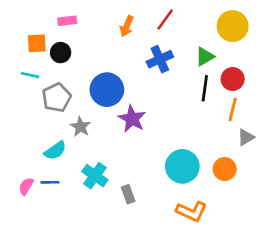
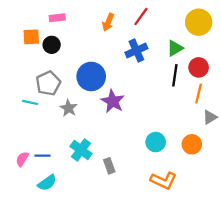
cyan line: (30, 75) -> (30, 102), moved
cyan semicircle: (55, 150) -> (47, 183), moved
cyan circle: (182, 166) -> (156, 142), size x0.7

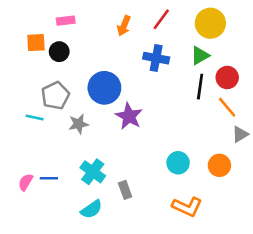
yellow circle: (199, 22) -> (210, 23), moved
blue cross: (136, 50) -> (156, 58), turned 35
orange line: (199, 93) -> (227, 107), turned -54
gray star: (69, 108) -> (79, 124), turned 30
cyan semicircle: (47, 183) -> (91, 209), moved

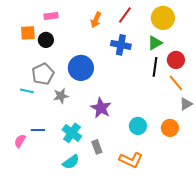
purple star: (129, 116) -> (101, 108), moved
blue line: (49, 178) -> (38, 130), moved
orange L-shape: (187, 207) -> (131, 160), moved

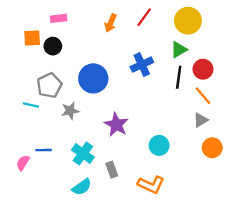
blue cross: (121, 45) -> (142, 65), moved, turned -36
gray triangle: (186, 104) -> (201, 120), moved
orange circle: (170, 128) -> (212, 148), moved

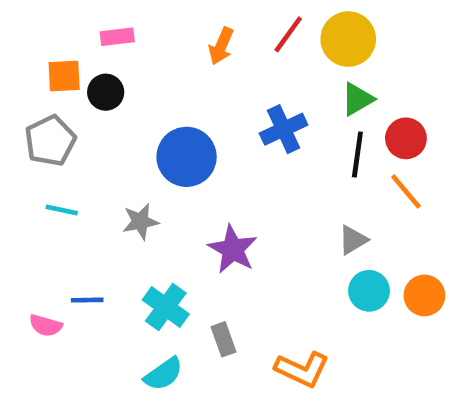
yellow circle: (188, 21) -> (348, 39), moved
gray pentagon: (49, 85) -> (50, 141), moved
gray triangle: (201, 120) -> (353, 240), moved
cyan circle: (159, 145) -> (369, 291), moved
pink semicircle: (23, 163) -> (46, 325), turned -105

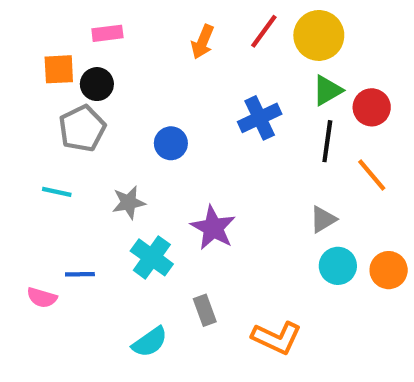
red circle: (406, 138) -> (372, 107), moved
gray pentagon: (50, 141) -> (82, 128), moved
blue circle: (187, 157) -> (171, 143), size x0.6
cyan cross: (166, 307) -> (152, 257), moved

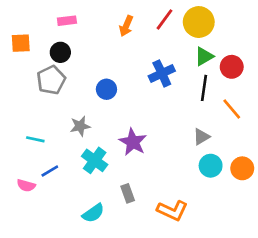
orange square: (59, 69) -> (21, 43), moved
cyan line: (57, 192) -> (35, 139), moved
blue line: (80, 274) -> (50, 171), turned -30

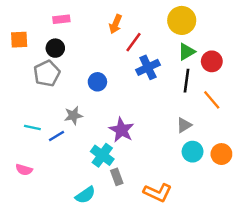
red line: (164, 19) -> (134, 42), moved
cyan cross: (95, 160) -> (102, 155), moved
blue line: (50, 171) -> (57, 136), moved

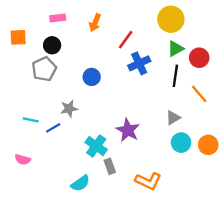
orange arrow: (115, 24) -> (95, 23), moved
purple star: (122, 130) -> (128, 130), moved

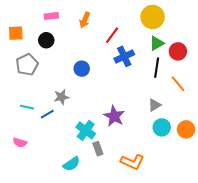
gray pentagon: (44, 69) -> (27, 65), moved

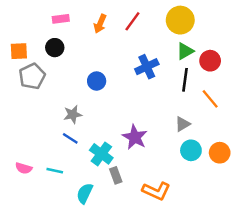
orange square: (16, 33) -> (19, 51), moved
red line: (112, 35) -> (132, 21), moved
cyan line: (27, 107) -> (55, 171), moved
blue line: (47, 114) -> (70, 138), moved, turned 64
cyan semicircle: (72, 164) -> (85, 193), turned 150

